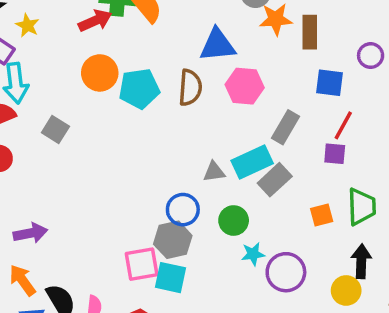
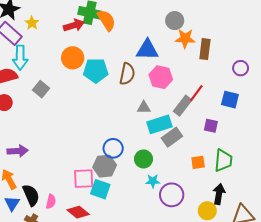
blue square: (329, 83) -> (230, 100), moved
red line: (343, 125) -> (196, 93), moved
gray triangle: (214, 172) -> (144, 108), moved

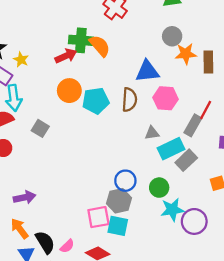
cyan star: (153, 181) -> (172, 210), size x1.5
pink semicircle: (51, 202) -> (67, 246), turned 40

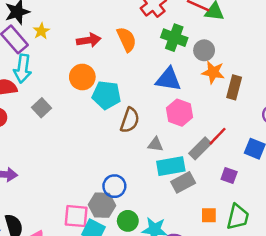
green cross: (81, 40) -> (174, 38), moved
brown semicircle: (129, 100) -> (130, 120), moved
green circle: (159, 188) -> (128, 221), moved

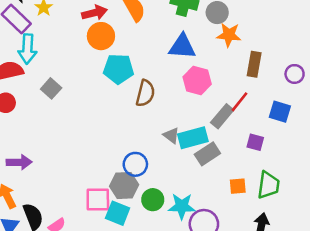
orange circle: (82, 77) -> (101, 36), moved
brown rectangle: (234, 87) -> (254, 64), moved
gray triangle: (156, 144) -> (171, 135), moved, turned 35

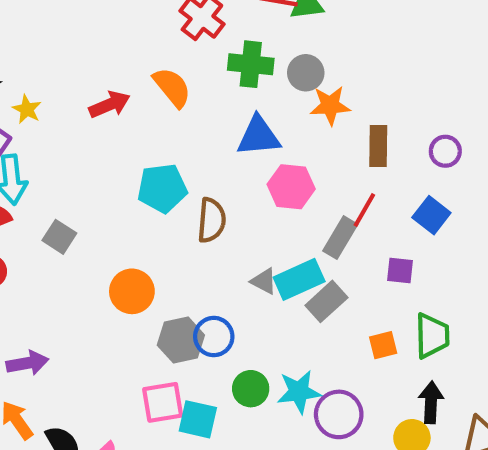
orange circle: (101, 36) -> (132, 291), moved
blue square: (280, 112) -> (431, 215), turned 30
gray hexagon: (124, 185) -> (181, 340), moved

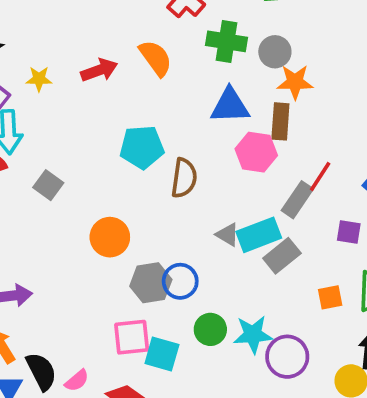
yellow star: (27, 109) -> (39, 79), moved, turned -30
brown rectangle: (378, 146) -> (280, 121), moved

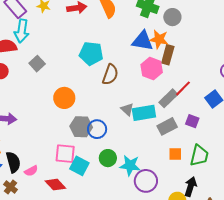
orange star: (295, 82) -> (159, 39), moved
gray rectangle: (282, 256) -> (167, 126), moved

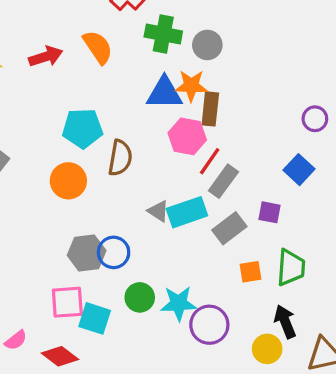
red line: (183, 88) -> (210, 161), moved
orange circle: (64, 98) -> (68, 181), moved
black arrow: (191, 187) -> (285, 322), turned -30

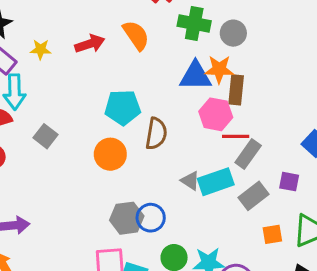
red line: (210, 161) -> (236, 136), turned 55

